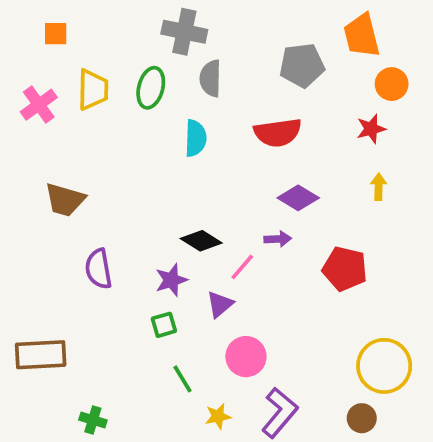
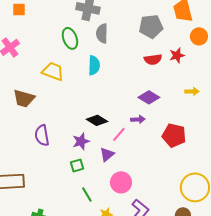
green ellipse: (151, 88) -> (70, 38), turned -35
yellow trapezoid: (93, 90) -> (53, 71), moved, turned -70
red star: (371, 129) -> (177, 55), moved
red semicircle: (278, 133) -> (153, 59), moved, size x0.7
yellow arrow: (379, 187) -> (192, 91), turned 88

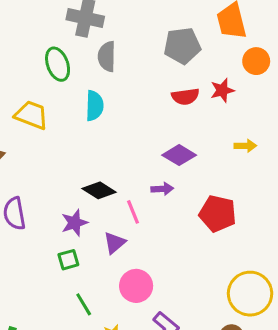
pink line: (119, 134) -> (133, 212), turned -63

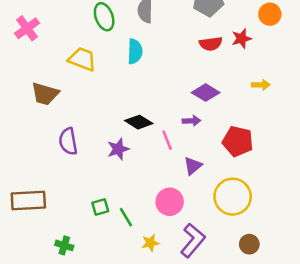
purple triangle: (115, 243) -> (193, 166), moved
green square: (68, 260) -> (100, 207), moved
yellow circle: (250, 294) -> (233, 197), moved

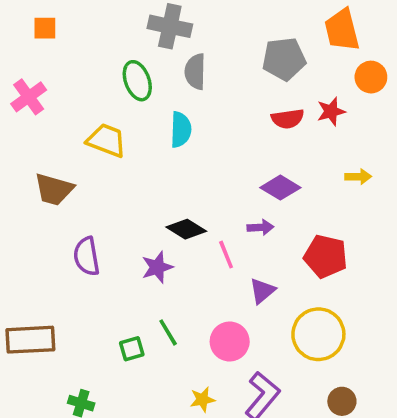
green line: (126, 217) -> (168, 332), moved

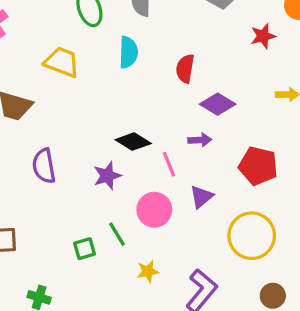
red semicircle: (288, 119) -> (185, 69), moved, turned 108
pink circle: (230, 342) -> (154, 210), moved
yellow star: (202, 399) -> (148, 271), moved

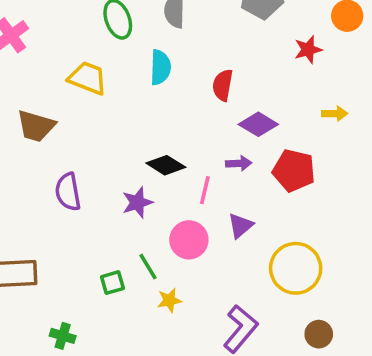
pink line: (169, 164) -> (205, 190), turned 35
red pentagon: (258, 166) -> (294, 170), moved
yellow star: (148, 271) -> (169, 300), moved

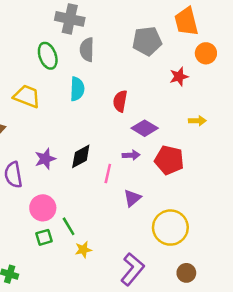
black diamond: (166, 165) -> (81, 156), turned -60
purple star: (137, 203) -> (45, 159), moved
pink circle: (189, 240) -> (43, 208), moved

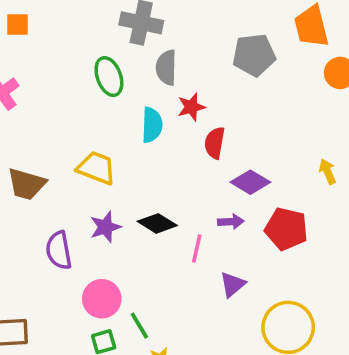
red star: (179, 77) -> (191, 107), moved
yellow trapezoid: (27, 96) -> (96, 168), moved
yellow arrow: (197, 121) -> (328, 171), turned -112
black diamond: (81, 156) -> (157, 223), turned 60

